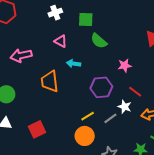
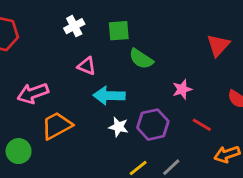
cyan arrow: (74, 64) -> (109, 96), size x1.5
orange trapezoid: (50, 81) -> (57, 126), moved, turned 75
white star: (125, 107) -> (118, 127), moved

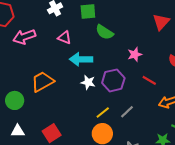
pink arrow: (33, 93) -> (24, 37), moved

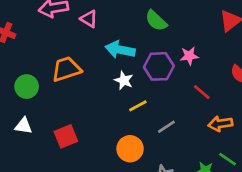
pink triangle: (64, 38) -> (89, 19), moved
purple hexagon: (113, 80) -> (159, 66), moved
yellow line: (103, 112) -> (138, 106), moved

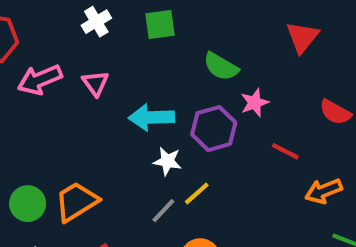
pink triangle: (89, 19) -> (95, 83), turned 36
green semicircle: (156, 21) -> (221, 67), moved
orange trapezoid: (66, 69) -> (77, 202), moved
gray line: (166, 127) -> (163, 211), moved

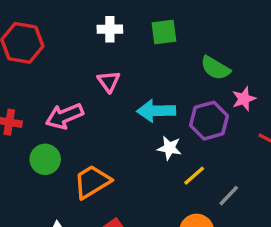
white cross: (96, 22) -> (110, 29), turned 30
pink arrow: (40, 80) -> (64, 116), moved
green circle: (28, 204) -> (45, 159), moved
gray line: (163, 211) -> (229, 196), moved

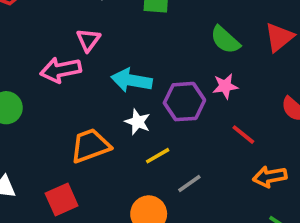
green semicircle: (215, 68) -> (225, 40), moved
pink arrow: (64, 116) -> (61, 70), moved
orange trapezoid: (92, 182) -> (90, 146), moved

